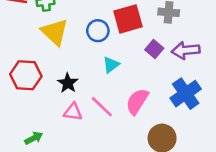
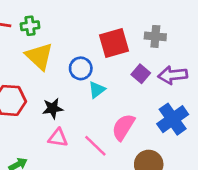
blue circle: (98, 31) -> (81, 68), moved
black star: (68, 83) -> (53, 108), turned 30
pink line: (102, 107) -> (95, 146), moved

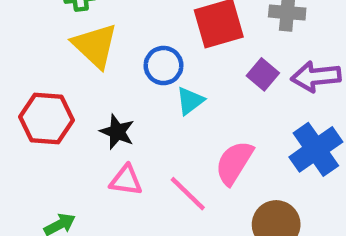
black star: (53, 108) -> (117, 132), turned 30

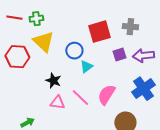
purple square: (263, 74) -> (119, 55), turned 32
red hexagon: (46, 119) -> (17, 57), moved
pink line: (188, 194) -> (80, 98), moved

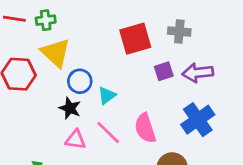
blue circle: (74, 51) -> (80, 81), moved
cyan triangle: (86, 67) -> (107, 95), moved
pink semicircle: (106, 95) -> (145, 128), turned -50

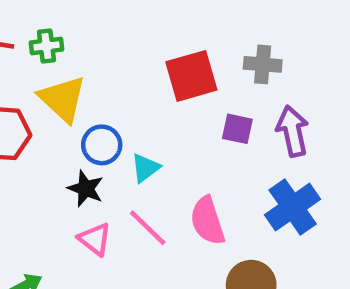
purple square: (164, 71) -> (237, 129), turned 30
purple arrow: (198, 73) -> (293, 131), turned 84
pink triangle: (76, 140) -> (95, 239), turned 30

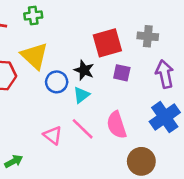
green cross: (46, 46) -> (33, 15), moved
purple square: (237, 129) -> (122, 73), moved
black star: (86, 189) -> (84, 70), moved

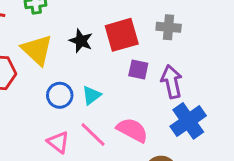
black star: (84, 70) -> (81, 41), moved
purple arrow: (165, 74) -> (172, 82), moved
blue circle: (57, 82) -> (60, 95), moved
pink semicircle: (117, 125) -> (132, 130), turned 136

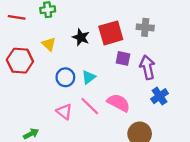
yellow triangle: (37, 50) -> (49, 44), size x0.6
blue cross: (188, 121) -> (160, 96), size x0.7

